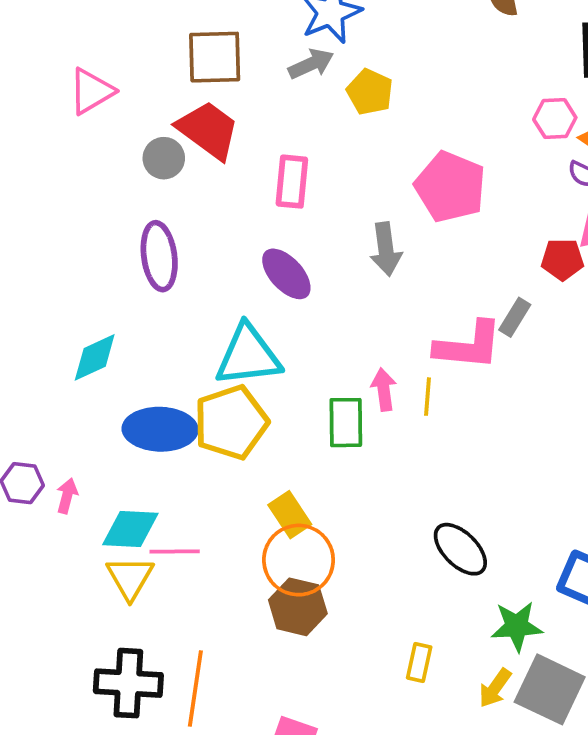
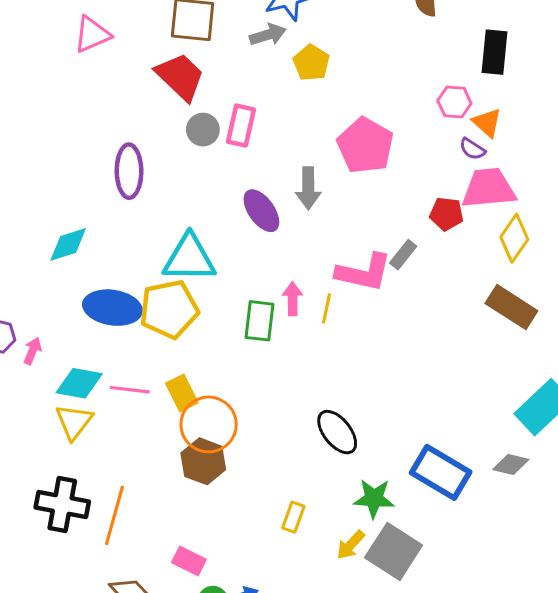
gray circle: (164, 158) -> (203, 130), moved
purple ellipse: (286, 274) -> (261, 211), moved
yellow rectangle: (290, 515) -> (182, 393), moved
pink line: (175, 552) -> (130, 390), moved

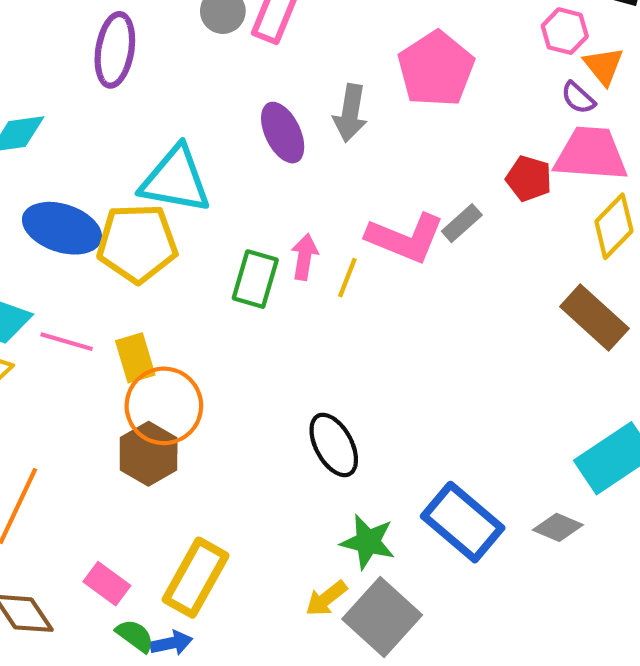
yellow rectangle: (293, 517) -> (196, 578), moved, size x1.8

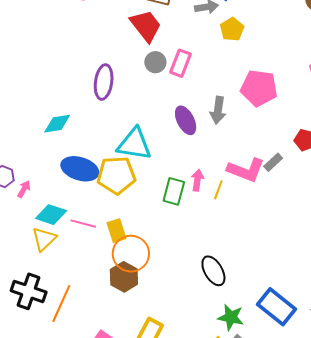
pink pentagon: (436, 69) -> (259, 88), turned -30

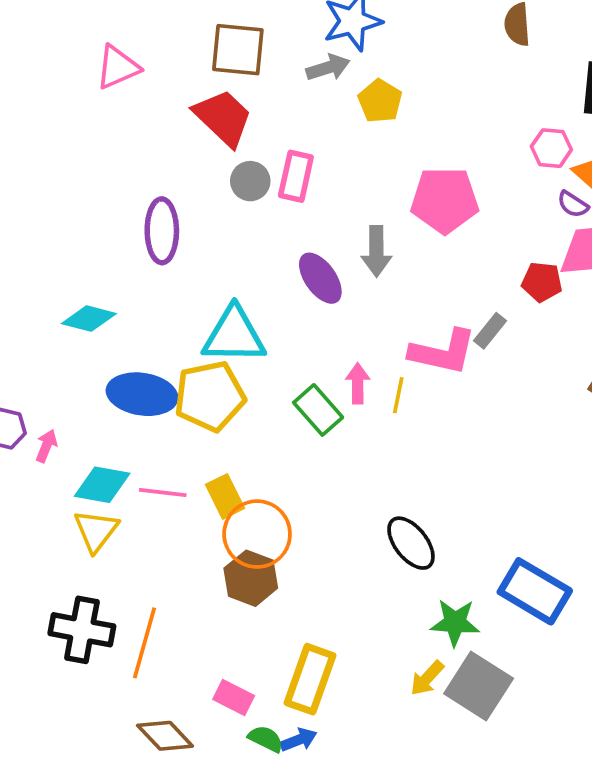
cyan diamond: (57, 124) -> (89, 319), turned 32
green rectangle: (174, 191) -> (318, 410), turned -48

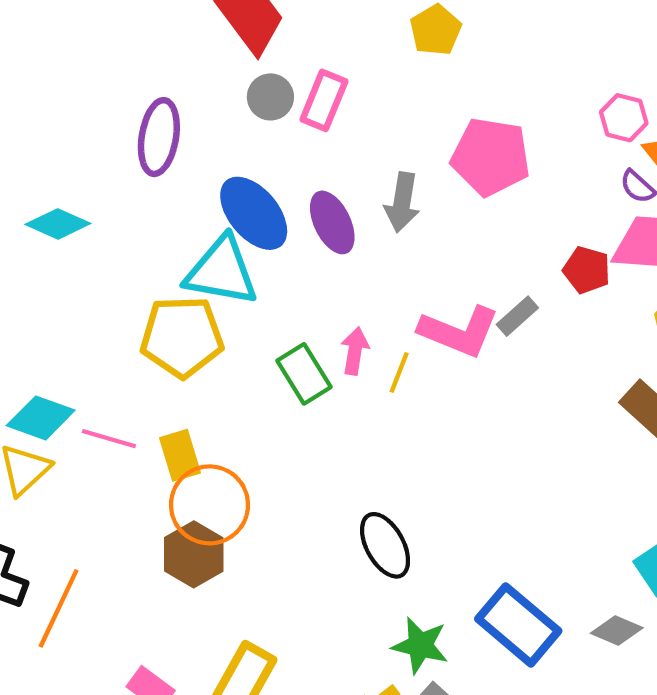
blue ellipse: (142, 394) -> (254, 213), moved, turned 32

